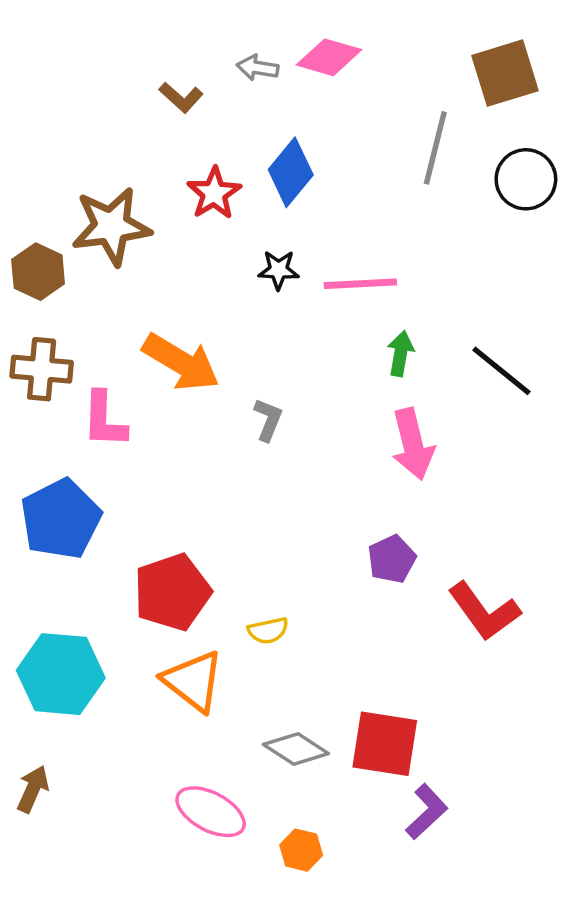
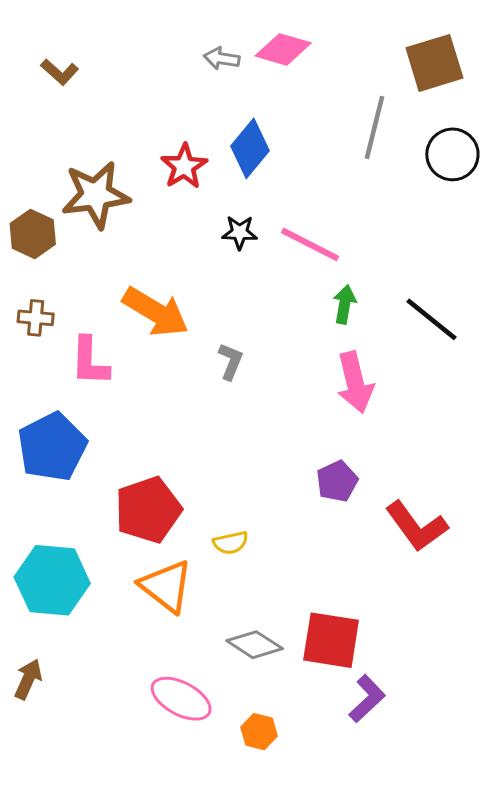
brown L-shape: (181, 97) -> (60, 72), moved
pink line: (360, 284) -> (310, 244), turned 30
brown cross: (42, 369) -> (36, 318), size x0.7

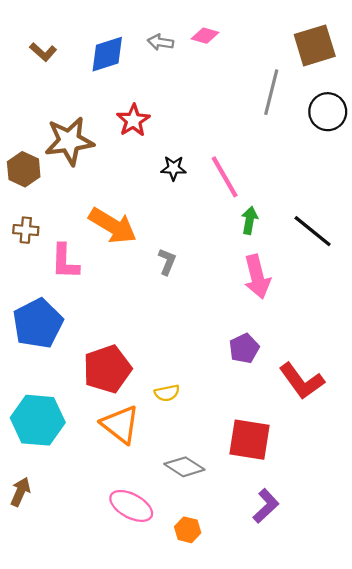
pink diamond: (283, 49) -> (205, 36), size x0.7
blue diamond: (250, 148) -> (107, 54), moved, turned 33
pink line: (310, 244) -> (225, 177), turned 33
red square: (331, 640) -> (250, 440), moved

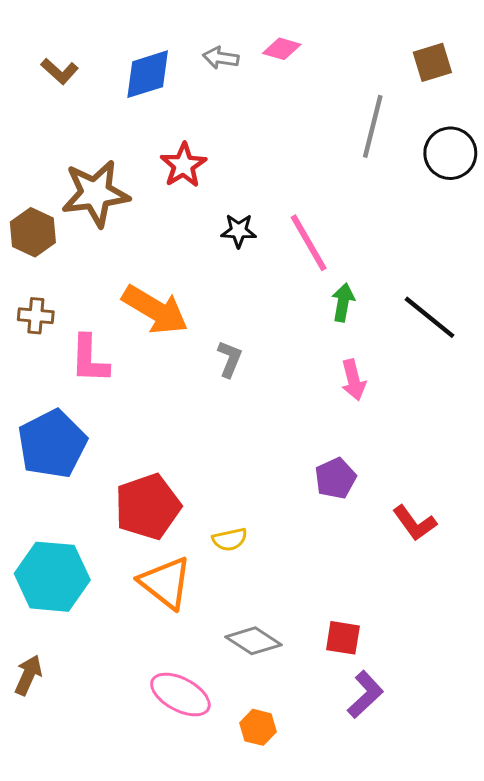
brown square: (315, 45) -> (432, 62), size x0.7
pink arrow: (257, 277) -> (353, 380), size x0.7
red L-shape: (302, 381) -> (415, 523), size x0.7
red square: (250, 440) -> (343, 638), moved, size x0.6

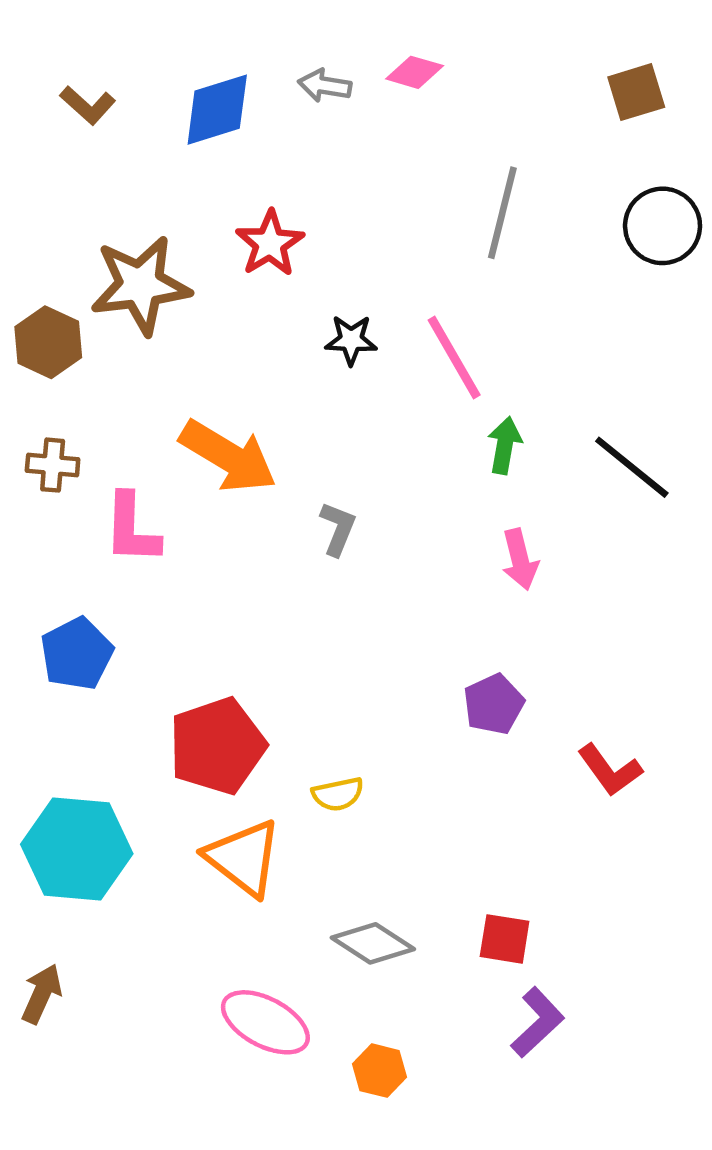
gray line: (373, 126) -> (502, 213), moved
blue pentagon: (52, 444) -> (77, 654), size x0.7

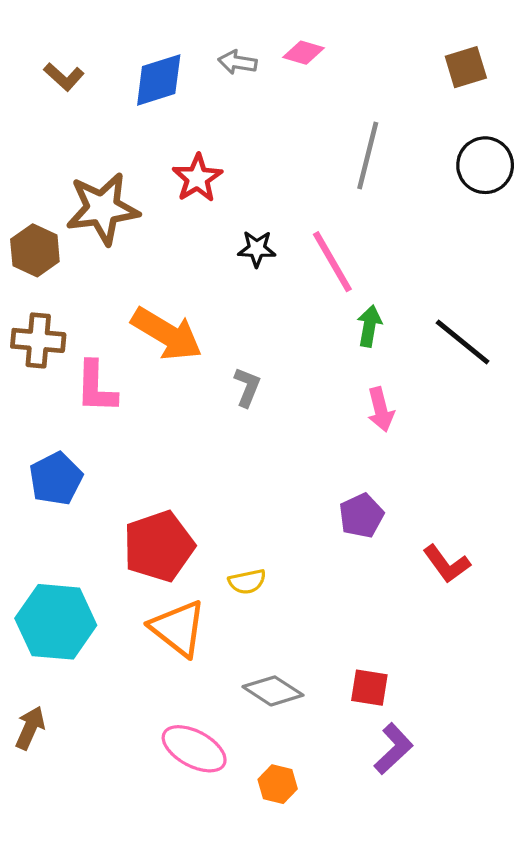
brown cross: (53, 465) -> (38, 340), size x1.4

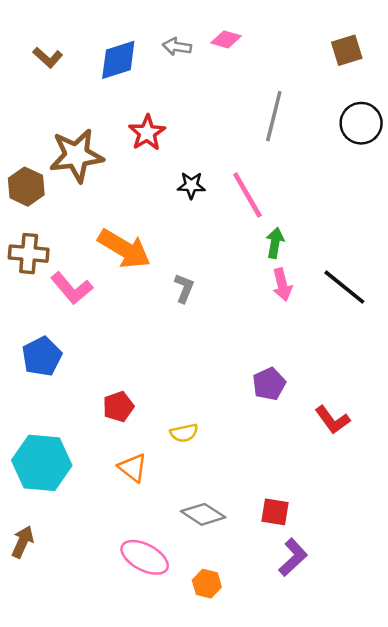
black line: (463, 342) -> (344, 287), moved
pink L-shape: (96, 387) -> (72, 288), turned -42
pink arrow: (381, 410) -> (282, 285), moved
red pentagon: (159, 546) -> (118, 407), size x0.6
orange triangle: (178, 628) -> (133, 468), size x0.7

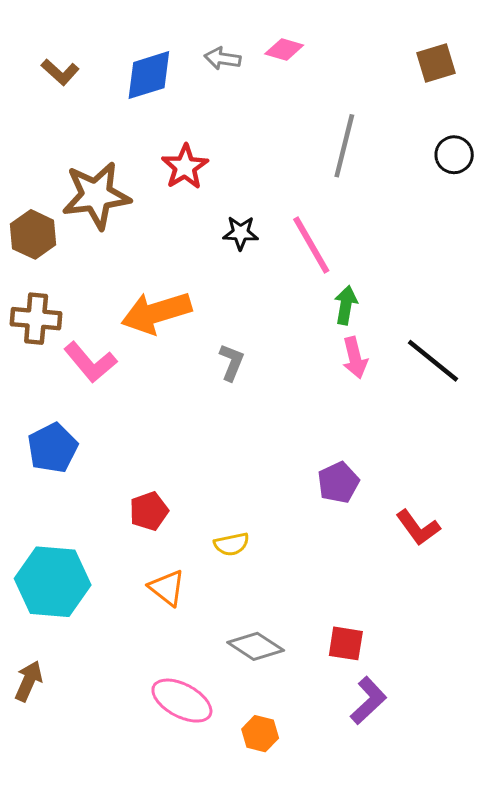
black circle: (361, 123) -> (454, 155), size x0.7
orange arrow: (124, 249) -> (156, 313), turned 132

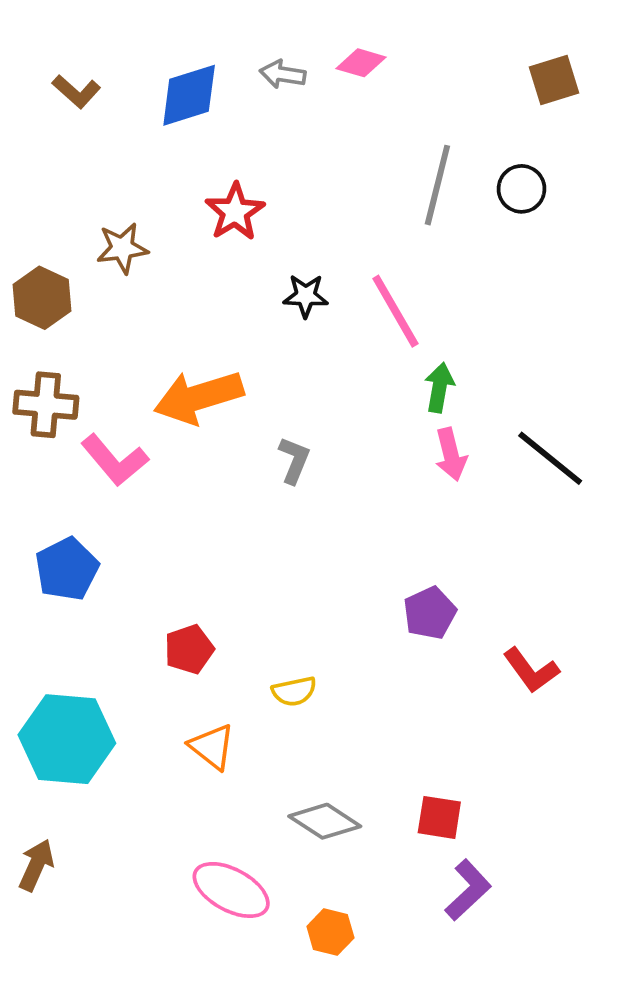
black circle: (454, 155) -> (522, 189), moved
brown star: (96, 195) -> (122, 248), size x0.6

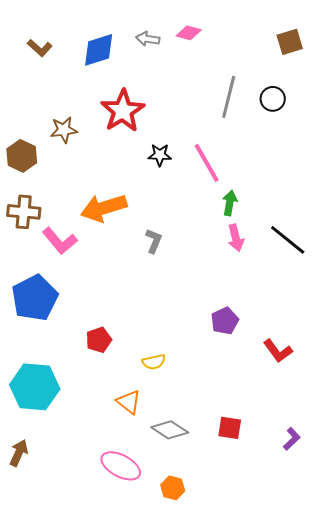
red star: (235, 212) -> (123, 111), size x1.4
blue pentagon: (67, 569) -> (35, 298), size x1.4
orange triangle: (212, 747) -> (129, 402), moved
purple L-shape: (468, 890) -> (292, 439), moved, size x0.7

